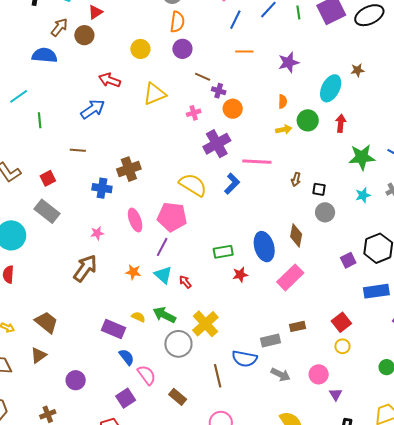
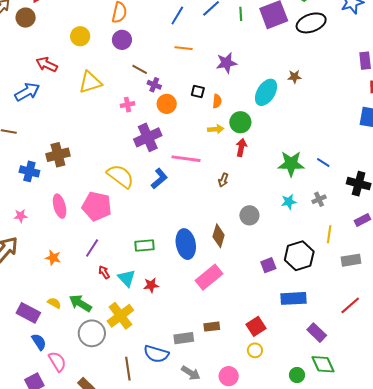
red arrow: (341, 123) -> (241, 147), moved
black square: (319, 189) -> (198, 92), moved
purple line: (162, 247) -> (92, 248), moved
cyan triangle: (163, 275) -> (127, 278), moved
red star: (240, 275) -> (151, 285), moved

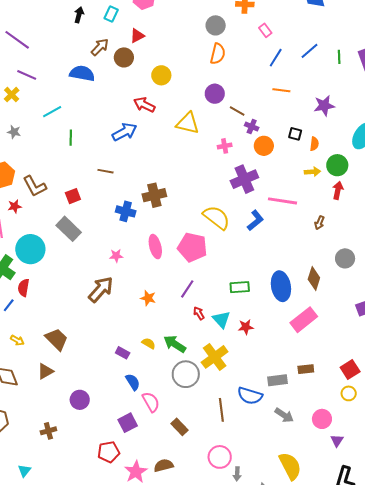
yellow circle: (80, 36) -> (161, 75), moved
purple circle: (122, 40) -> (215, 94), moved
yellow triangle: (90, 82) -> (188, 123), turned 30
purple rectangle: (28, 313) -> (123, 353), size x0.6

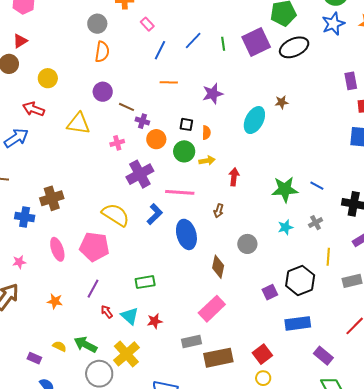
green circle: (337, 165) -> (184, 151), moved
blue ellipse: (281, 286) -> (186, 234), moved
brown rectangle: (306, 369) -> (218, 358), size x1.8
gray rectangle: (278, 380) -> (192, 341), moved

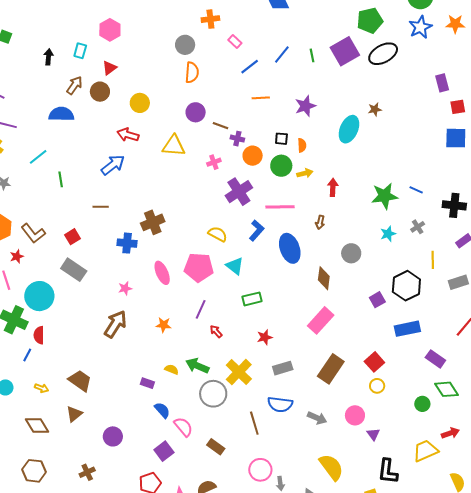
blue line: (160, 50) -> (250, 67), turned 30
yellow semicircle: (116, 215) -> (218, 234), size x0.7
cyan triangle: (130, 316) -> (235, 266), moved
gray rectangle: (192, 341) -> (283, 368), moved
brown rectangle: (218, 358) -> (331, 369), turned -40

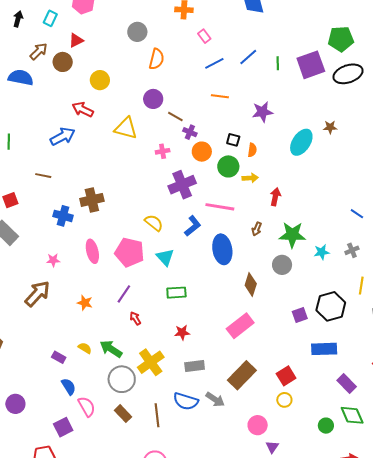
gray circle: (185, 45) -> (137, 32), moved
green star: (384, 196) -> (292, 235), moved
gray arrow: (317, 418) -> (215, 399), moved
brown rectangle: (216, 447) -> (123, 414), moved

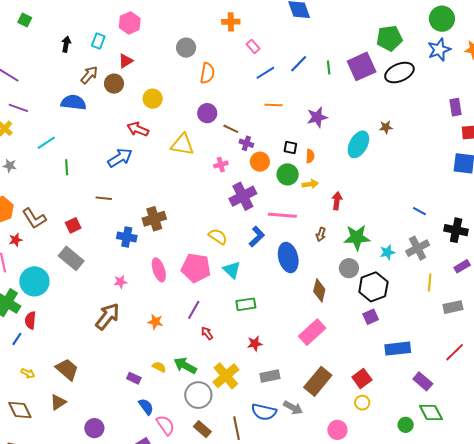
gray cross: (352, 250) -> (418, 248), size x1.6
black hexagon: (331, 306) -> (373, 287), moved

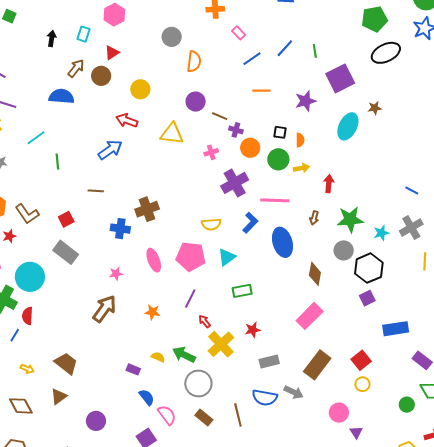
purple square: (362, 66) -> (340, 78), moved
yellow semicircle: (218, 237) -> (211, 224), turned 144
cyan triangle: (232, 270) -> (227, 257), turned 42
yellow cross: (226, 376) -> (221, 344), moved

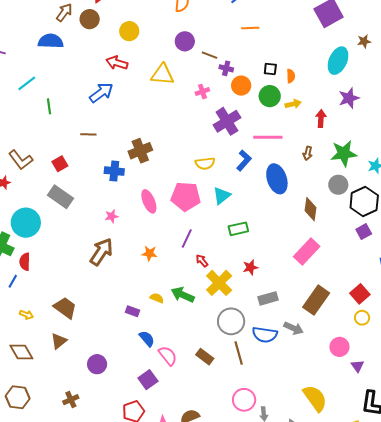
purple star: (306, 101) -> (349, 98), moved
gray circle: (198, 383) -> (231, 321), moved

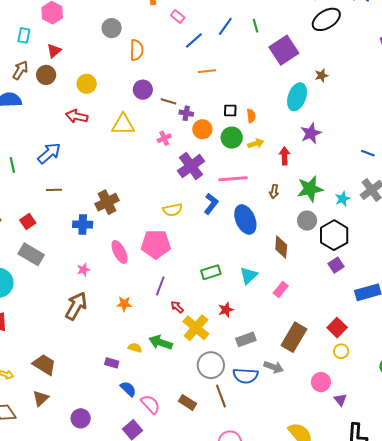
blue arrow: (101, 93) -> (49, 153), moved
cyan triangle: (222, 196) -> (249, 276), moved
pink rectangle: (307, 251) -> (281, 290), size x0.6

